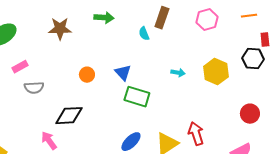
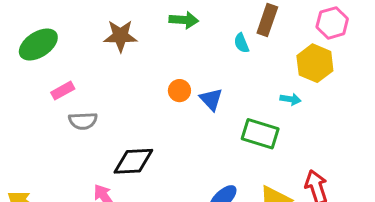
yellow hexagon: (216, 72) -> (315, 63), moved
orange circle: (87, 75) -> (179, 91), moved
green rectangle: (137, 97) -> (260, 134), moved

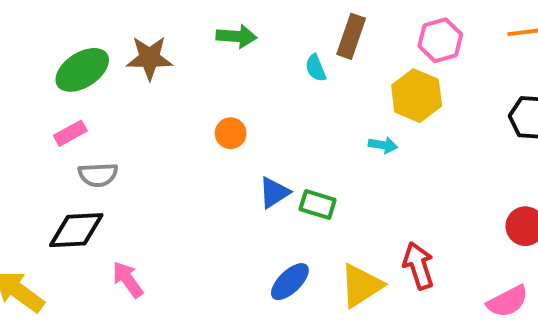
green ellipse: (38, 44) -> (82, 70), moved
blue triangle: (211, 99) -> (274, 193), moved, turned 40
green rectangle: (260, 134) -> (318, 204), moved, size x0.7
black diamond: (133, 161) -> (76, 230), moved

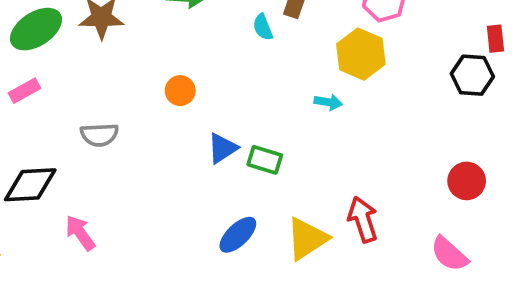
gray semicircle: (98, 175) -> (99, 135), moved
pink semicircle: (508, 301) -> (449, 254), turned 69

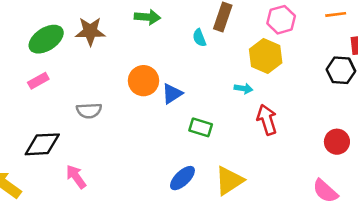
orange circle: (180, 91) -> (144, 81), size x1.5
blue triangle: (222, 148) -> (172, 94), moved
red arrow: (363, 219) -> (267, 120), moved

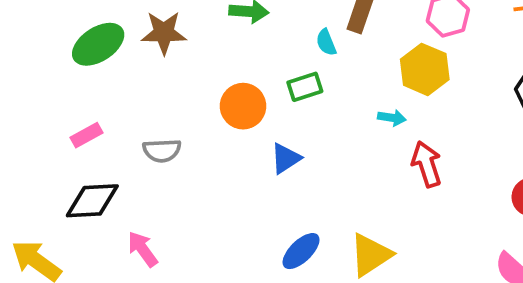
pink rectangle: (38, 81) -> (87, 135), moved
blue triangle: (172, 94) -> (286, 158), moved
green rectangle: (201, 127) -> (305, 87), moved, turned -35

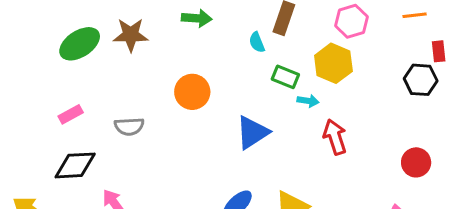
green rectangle: (305, 87) -> (285, 77), moved, turned 40
blue triangle: (286, 158) -> (252, 132), moved, size x1.4

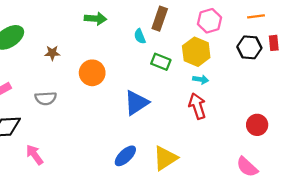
brown star: (131, 35) -> (52, 53), moved, size x0.6
black hexagon: (421, 80) -> (249, 47), moved
cyan arrow: (308, 101) -> (201, 79), moved

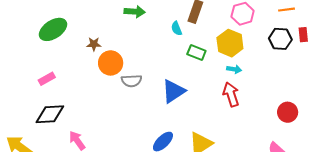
orange circle: (92, 73) -> (111, 63), moved
gray semicircle: (46, 98) -> (132, 81), moved

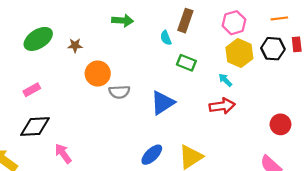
yellow hexagon: (230, 43) -> (239, 53), moved
brown star: (94, 44) -> (75, 45), moved
cyan arrow: (234, 69) -> (225, 80), turned -144
red arrow: (231, 94) -> (222, 106), turned 100

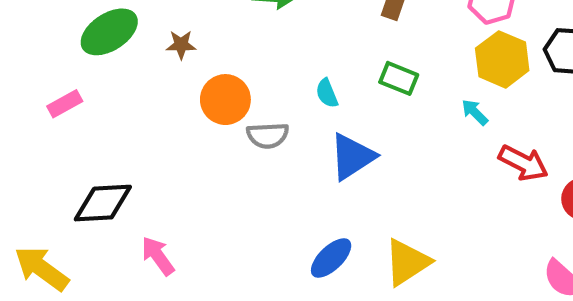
cyan semicircle: (166, 38) -> (327, 93), moved
pink rectangle: (32, 90) -> (65, 104), moved
red arrow: (222, 106) -> (523, 163), moved, turned 35

